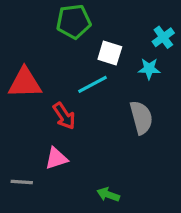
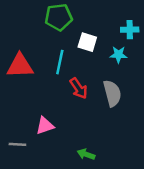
cyan cross: (163, 37) -> (130, 30), turned 35
cyan line: (92, 84) -> (60, 62), moved, turned -50
red arrow: (64, 116) -> (79, 88), moved

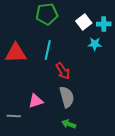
white square: (87, 42) -> (84, 22), moved, turned 35
gray semicircle: (112, 93) -> (67, 97), moved

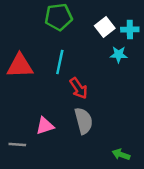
green arrow: (69, 124) -> (121, 155), moved

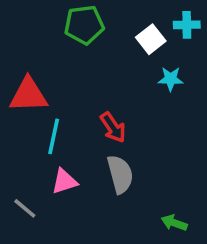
cyan cross: (130, 29) -> (187, 25), moved
cyan line: (60, 62) -> (54, 136), moved
gray line: (17, 145) -> (25, 208), turned 36

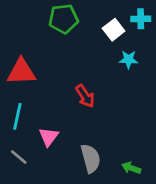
cyan line: (54, 136) -> (17, 116), moved
gray semicircle: (120, 174) -> (91, 158), moved
pink triangle: (64, 181) -> (49, 137), turned -35

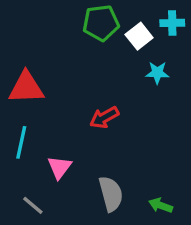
green pentagon: (63, 19) -> (101, 23), moved
red arrow: (85, 96) -> (104, 117), turned 95
gray line: (19, 157) -> (33, 205), moved

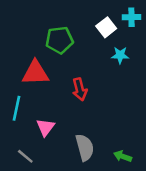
green pentagon: (101, 23) -> (59, 40), moved
red triangle: (26, 88) -> (35, 73), moved
red arrow: (104, 117) -> (80, 89), turned -75

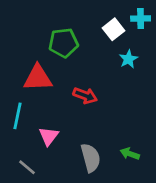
cyan star: (120, 55) -> (128, 59), turned -30
red arrow: (80, 89) -> (85, 96), turned -55
green arrow: (123, 156) -> (130, 154), moved

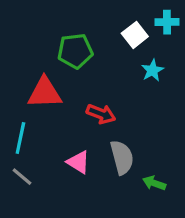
pink triangle: (49, 136) -> (78, 162), moved, turned -35
gray semicircle: (91, 158) -> (122, 157), moved
gray line: (27, 167) -> (22, 177), moved

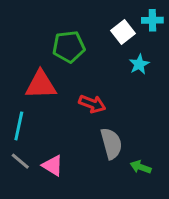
pink triangle: (78, 162) -> (53, 166), moved

